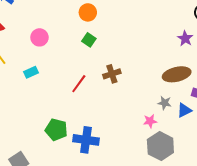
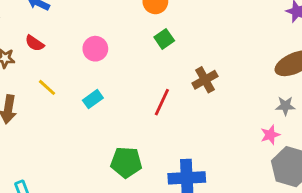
green square: (89, 40) -> (164, 39), turned 32
green pentagon: (56, 130) -> (126, 162), moved

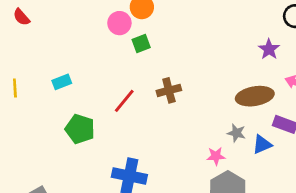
pink circle: (95, 49) -> (119, 23), moved
yellow line: (47, 87) -> (15, 88), moved, turned 30
green pentagon: (126, 162) -> (80, 129), moved

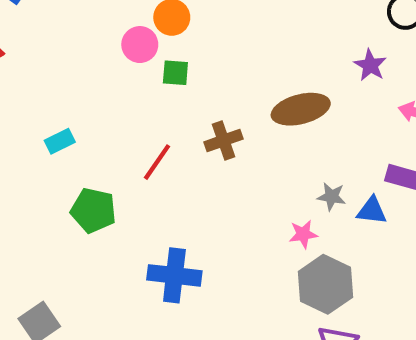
green square: (141, 43) -> (175, 73), turned 30
brown ellipse: (255, 96) -> (301, 109), moved
blue triangle: (262, 144) -> (372, 211), turned 35

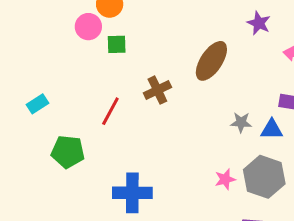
brown ellipse: (301, 109) -> (211, 61), turned -36
pink star: (303, 234) -> (225, 179), moved
gray hexagon: (325, 284) -> (264, 177), moved

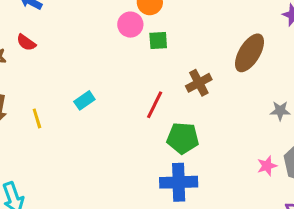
green pentagon: (68, 152) -> (183, 138), moved

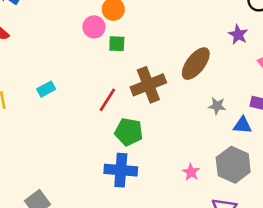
brown cross: (199, 83) -> (148, 85), size x1.5
gray star: (280, 111) -> (217, 106), moved
pink star: (267, 166) -> (191, 172), moved, turned -30

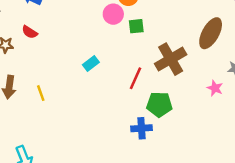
cyan rectangle: (46, 89) -> (91, 63), moved
blue cross: (121, 170) -> (142, 128), moved, size x0.7
pink star: (191, 172) -> (215, 88), moved

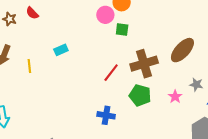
cyan rectangle: (91, 63) -> (61, 50), moved
green pentagon: (159, 104) -> (140, 95), moved

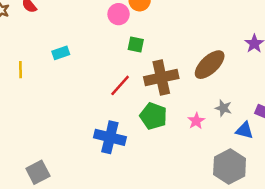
green square: (122, 29) -> (136, 44), moved
blue cross: (106, 115) -> (110, 137), size x1.4

